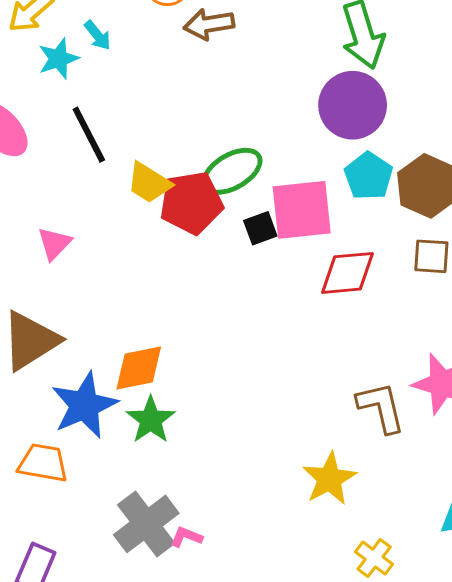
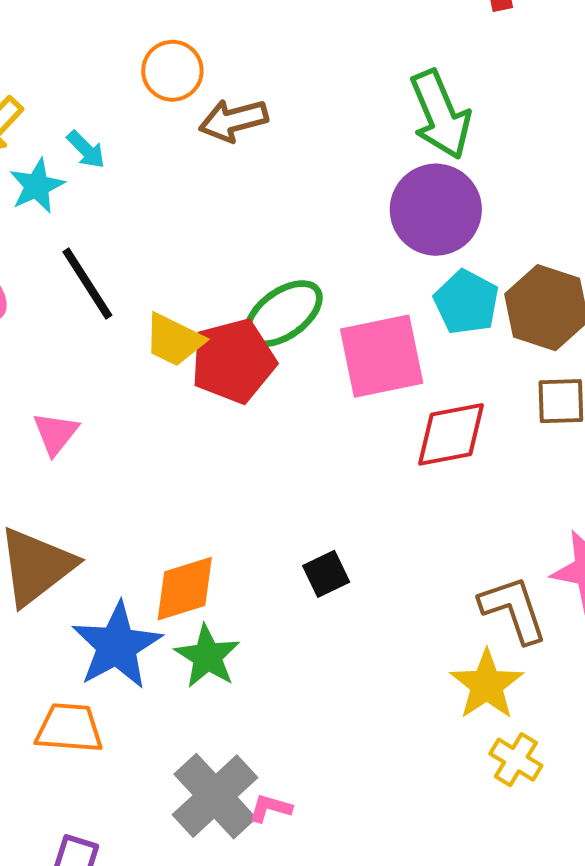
black square: (260, 228) -> (326, 574), moved
yellow star: (329, 479) -> (487, 685), moved
yellow cross: (374, 558) -> (516, 760), moved

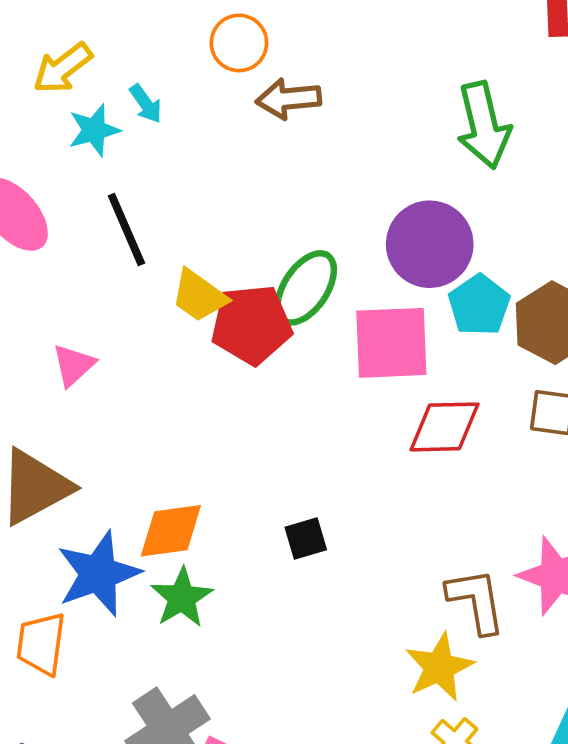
purple circle: (436, 210) -> (430, 244), moved
green ellipse: (283, 314) -> (306, 288), turned -30
orange trapezoid: (69, 728) -> (41, 644), turned -96

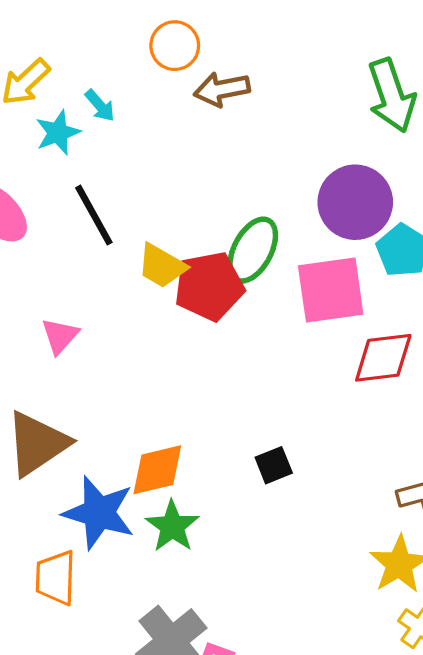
blue star: (98, 574) -> (99, 513), turned -30

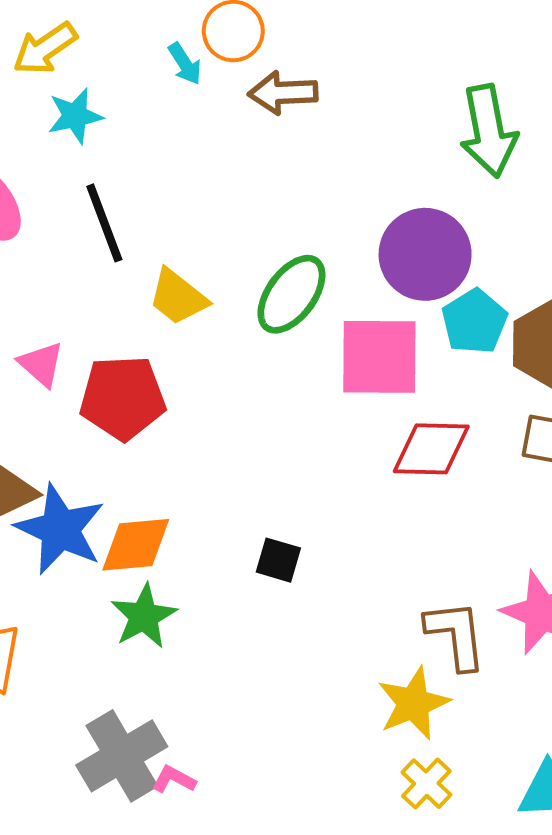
cyan arrow: (100, 106) -> (185, 64), moved
red pentagon: (209, 286) -> (123, 398), moved
pink triangle: (60, 336) -> (41, 364), turned -39
black square: (274, 465) -> (278, 560), turned 30
blue star: (99, 513) -> (60, 529), moved

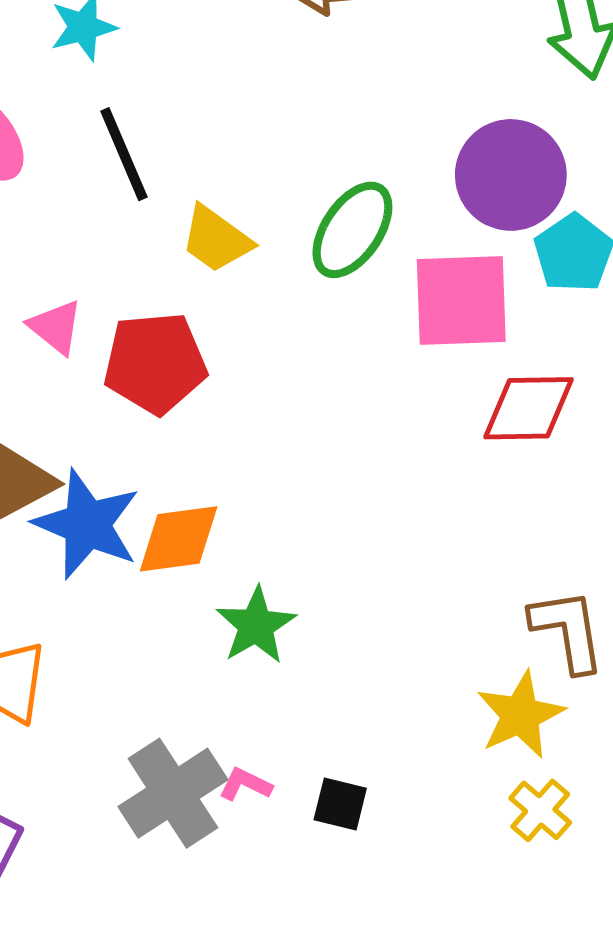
black square: (278, 560) -> (340, 804), moved
green star: (144, 616) -> (256, 625), moved
pink L-shape: (174, 779) -> (245, 784), moved

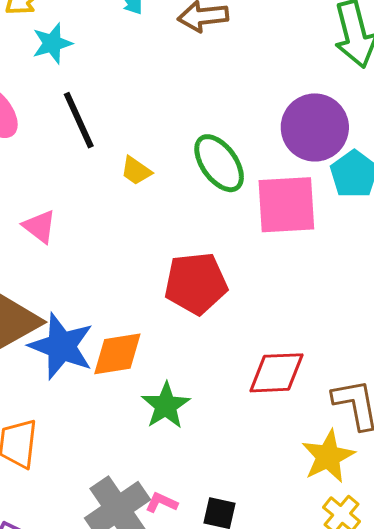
green ellipse: (352, 230) -> (219, 163), turned -68
yellow trapezoid: (216, 239) -> (136, 171), size x0.7
red pentagon: (155, 363) -> (196, 283), moved
red diamond: (528, 408) -> (277, 373), moved

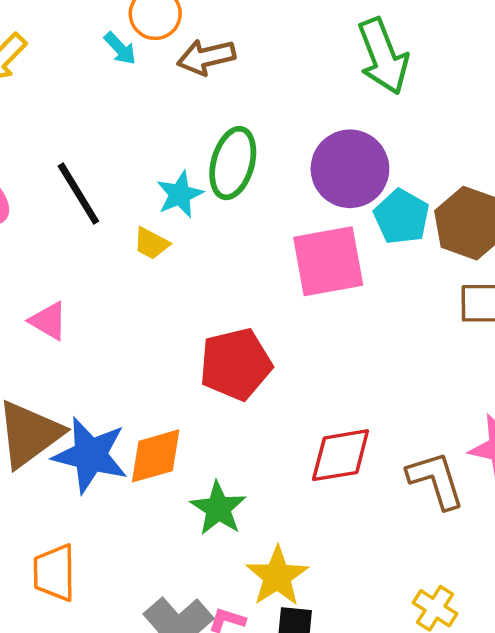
cyan star: (52, 43) -> (180, 194), moved
green ellipse: (219, 163) -> (233, 163), moved, turned 58
yellow star: (328, 456) -> (277, 576), moved

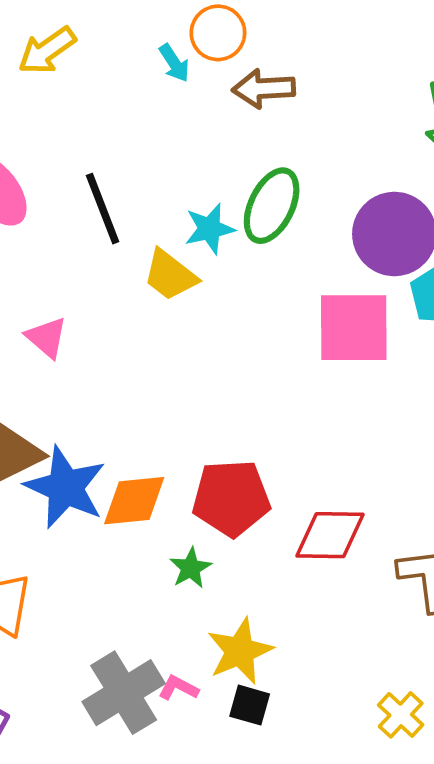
yellow trapezoid: (151, 243) -> (170, 275), size x1.4
red pentagon: (236, 364) -> (231, 498), moved
green star: (218, 508) -> (191, 568), size x0.7

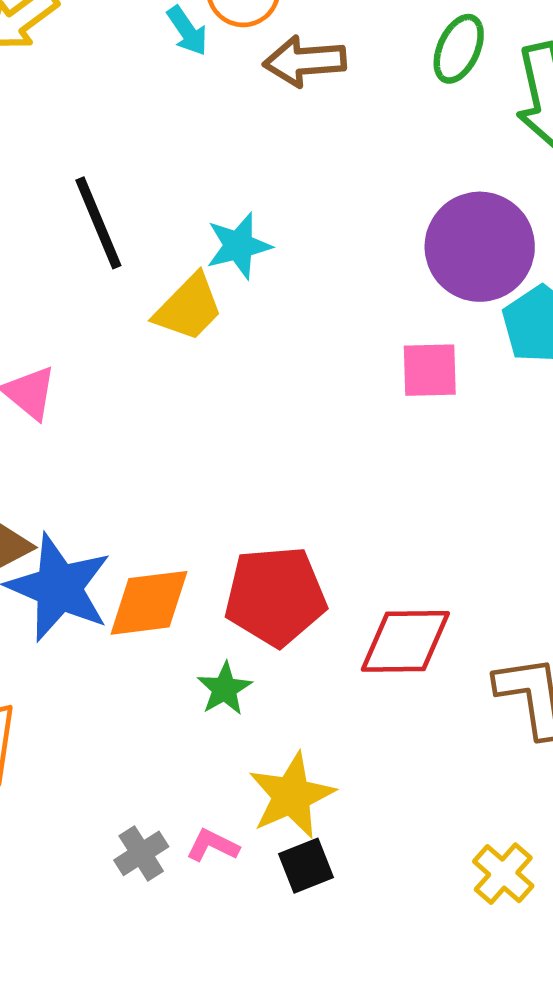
green ellipse: (272, 206) -> (459, 49), moved, size x0.7
yellow trapezoid: (170, 275) -> (189, 308), turned -82
pink square: (354, 328) -> (430, 370), size x0.6
gray cross: (124, 693) -> (141, 853), size x0.5
black square: (250, 705) -> (306, 866), turned -36

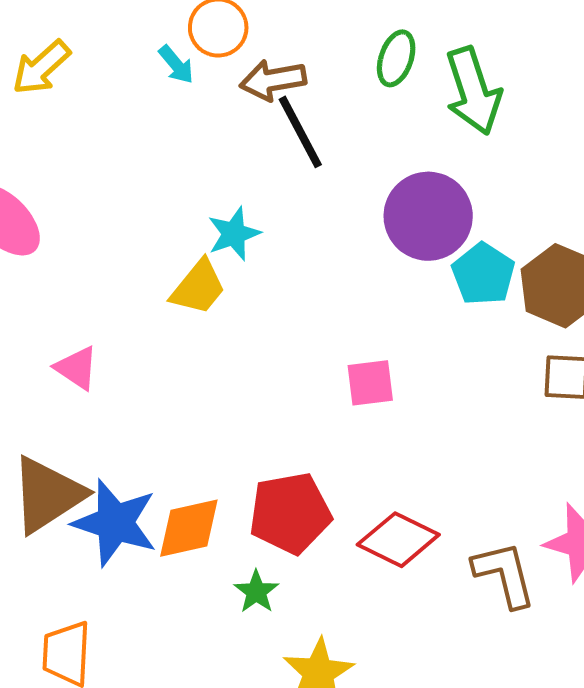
black line: (98, 223) -> (300, 132), moved
pink square: (430, 370) -> (370, 383), moved
red diamond: (405, 641) -> (398, 540), turned 32

